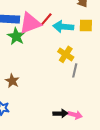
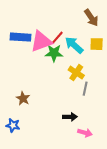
cyan arrow: (63, 27) -> (74, 45), turned 36
green star: (16, 36) -> (54, 53), moved, turned -30
black arrow: (60, 114) -> (70, 117), moved

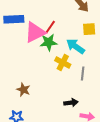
blue rectangle: (20, 37) -> (14, 19), moved
cyan arrow: (74, 45) -> (76, 46), moved
yellow cross: (76, 73) -> (63, 62), moved

